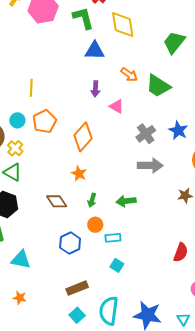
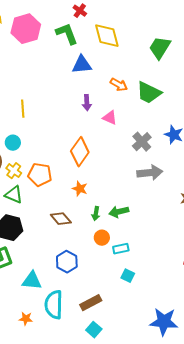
orange pentagon: (44, 121) -> (40, 175), moved, turned -30
green arrow: (126, 201) -> (119, 212), moved
blue hexagon: (70, 243) -> (67, 262), moved
orange star: (20, 298) -> (26, 319), moved
cyan semicircle: (109, 311) -> (54, 305), moved

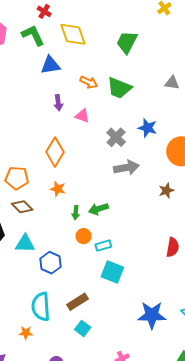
brown diamond: (61, 219) -> (22, 207), moved
cyan square: (128, 276) -> (112, 272), size x1.6
cyan triangle: (32, 281) -> (25, 244), moved
orange star: (26, 319) -> (26, 333), moved

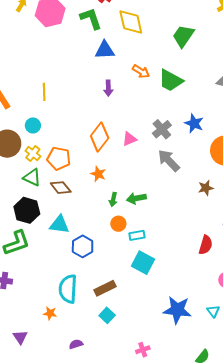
pink triangle: (82, 116) -> (129, 139), moved, turned -49
gray arrow: (126, 168) -> (169, 160), turned -130

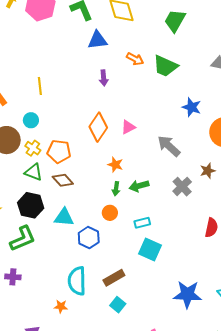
gray cross: (162, 129) -> (182, 187), moved
orange star: (98, 174) -> (115, 165), moved
orange circle: (118, 224) -> (110, 213), moved

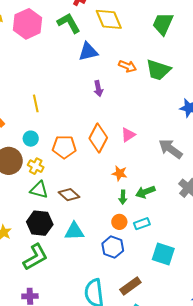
orange pentagon: (59, 151) -> (64, 147), moved
cyan rectangle: (142, 223) -> (142, 224), moved
blue hexagon: (89, 237) -> (113, 247), moved

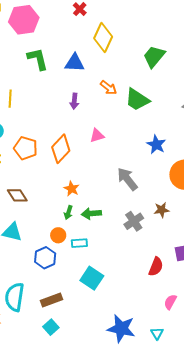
yellow diamond: (109, 19) -> (103, 38), turned 32
green L-shape: (69, 23) -> (38, 59), moved
pink triangle: (128, 135) -> (97, 136), moved

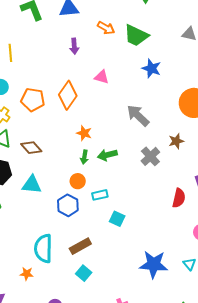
pink triangle: (97, 136) -> (102, 77), turned 42
blue star: (156, 145) -> (151, 68), moved
cyan rectangle: (79, 243) -> (100, 195), moved
cyan square: (92, 278) -> (117, 219), size x0.7

